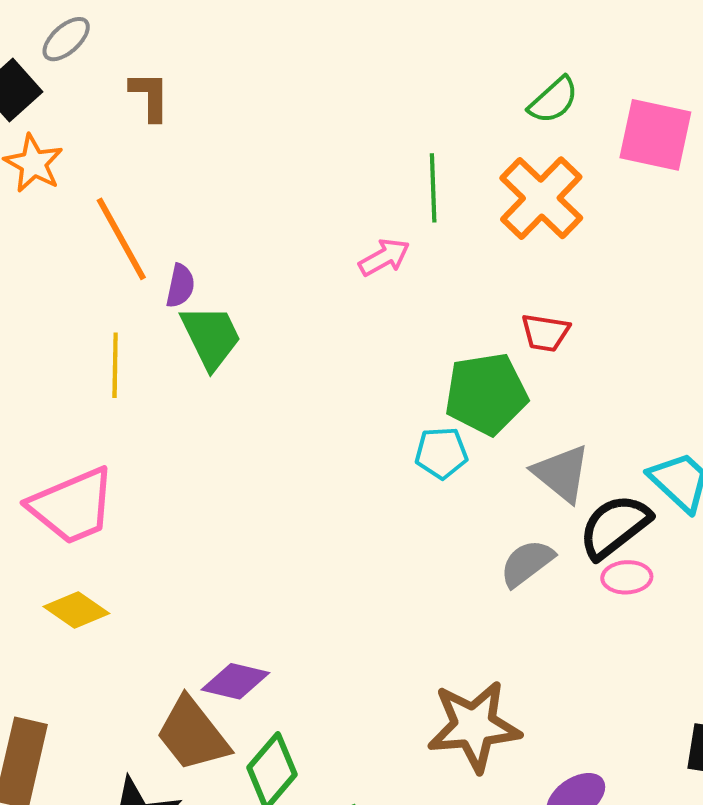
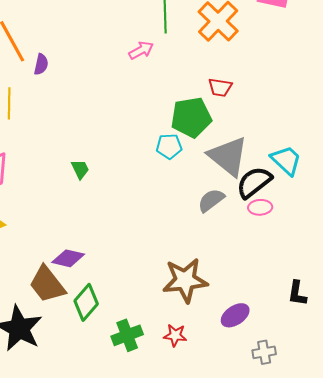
green trapezoid: (211, 337) -> (80, 169), moved, size x0.6
gray triangle: (562, 473) -> (228, 156), size x1.4

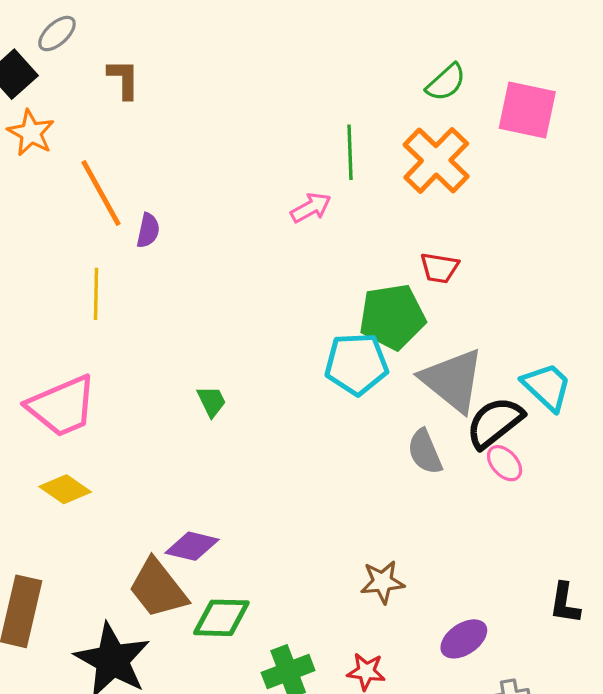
cyan pentagon: (169, 146) -> (356, 364), size x1.5
gray semicircle: (211, 200) -> (425, 452), turned -76
pink ellipse: (260, 207) -> (505, 463), turned 50
brown star: (185, 280) -> (382, 582), size x0.6
green diamond: (86, 302) -> (221, 618), turned 51

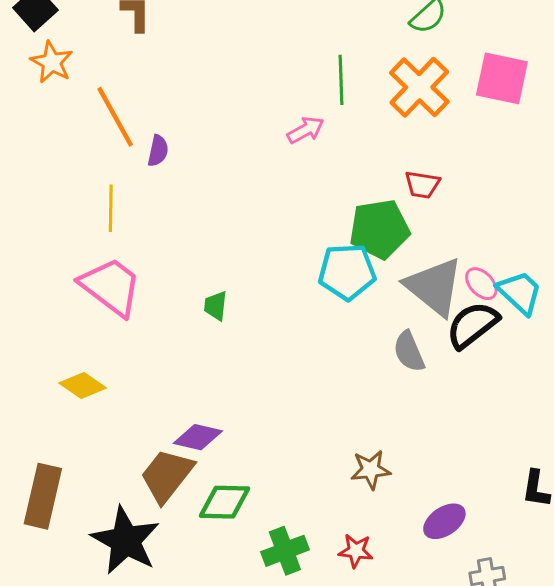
pink square: (527, 110) -> (502, 78), moved
green trapezoid: (212, 401) -> (216, 306), turned -148
pink trapezoid: (62, 406) -> (111, 287), moved, turned -120
pink ellipse: (505, 463) -> (481, 284), moved
brown trapezoid: (158, 588) -> (167, 476), turned 76

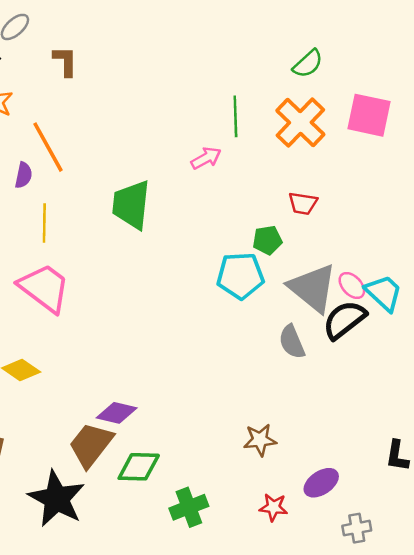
purple semicircle: (158, 151) -> (24, 175), moved
green pentagon: (379, 229) -> (267, 240), size x0.6
green trapezoid: (216, 306) -> (131, 205), moved, size x2.0
red star: (356, 551) -> (273, 507), moved

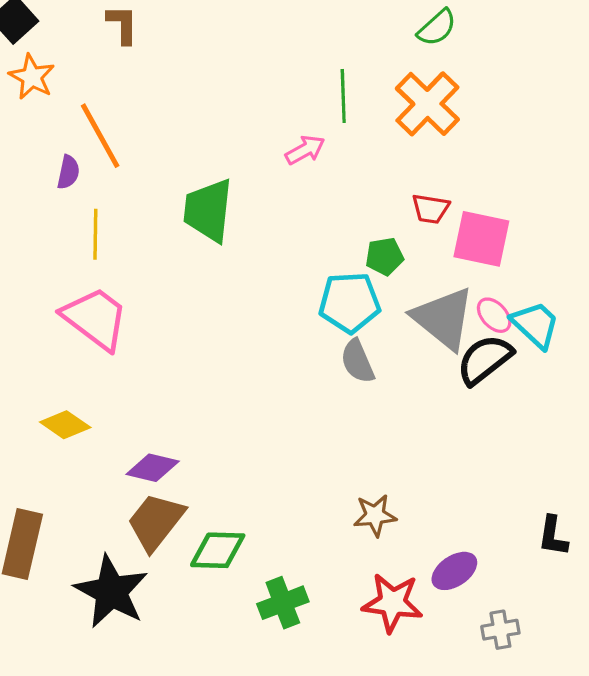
pink square: (369, 115) -> (481, 239), moved
gray semicircle: (292, 342) -> (357, 361), moved
purple diamond: (117, 413) -> (153, 468), moved
red star: (273, 507) -> (392, 603), size x1.6

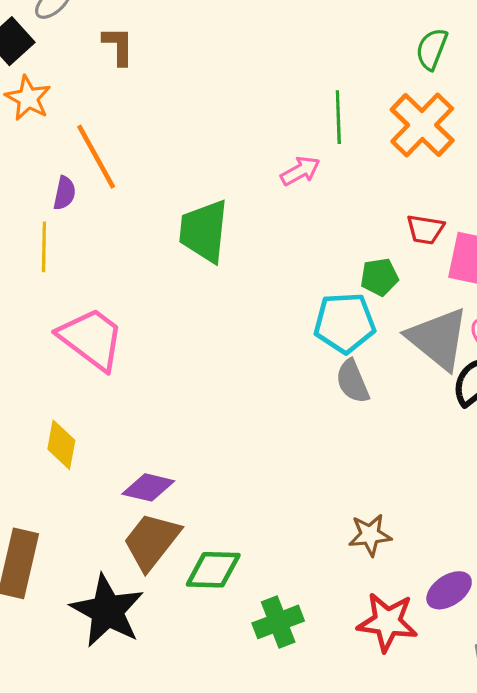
green semicircle: (437, 28) -> (432, 49), turned 153
yellow line: (95, 234) -> (44, 247), moved
yellow diamond: (65, 425) -> (61, 445), turned 66

